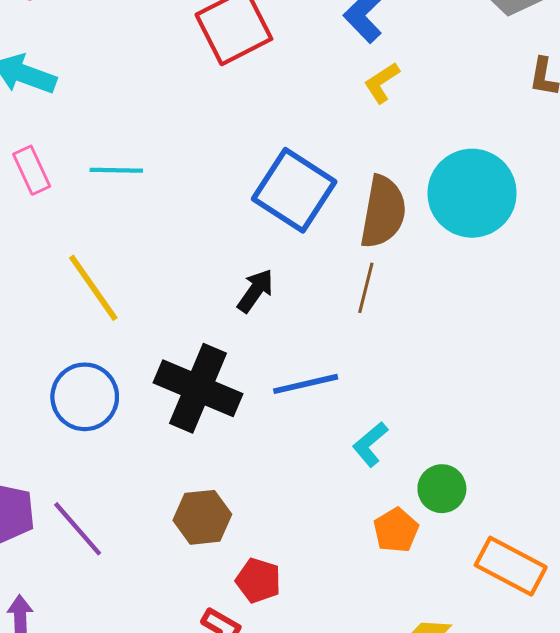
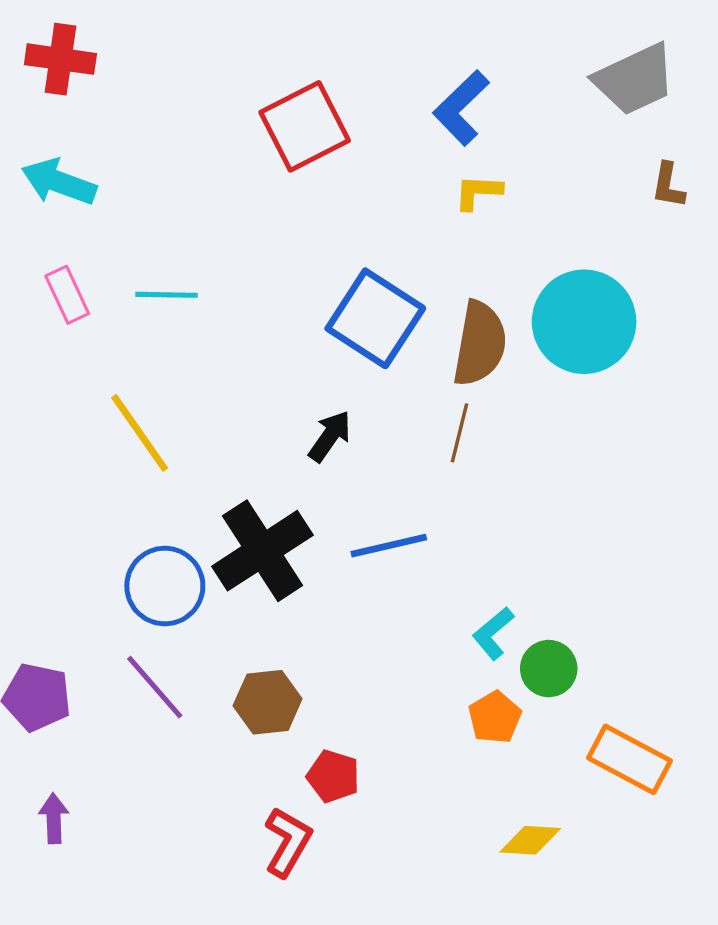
yellow L-shape: (382, 83) -> (478, 192), turned 36
black cross: (198, 388) -> (262, 551), turned 34
blue circle: (85, 397) -> (165, 586), moved
cyan L-shape: (370, 444) -> (493, 633), moved
purple line: (78, 529) -> (155, 687), moved

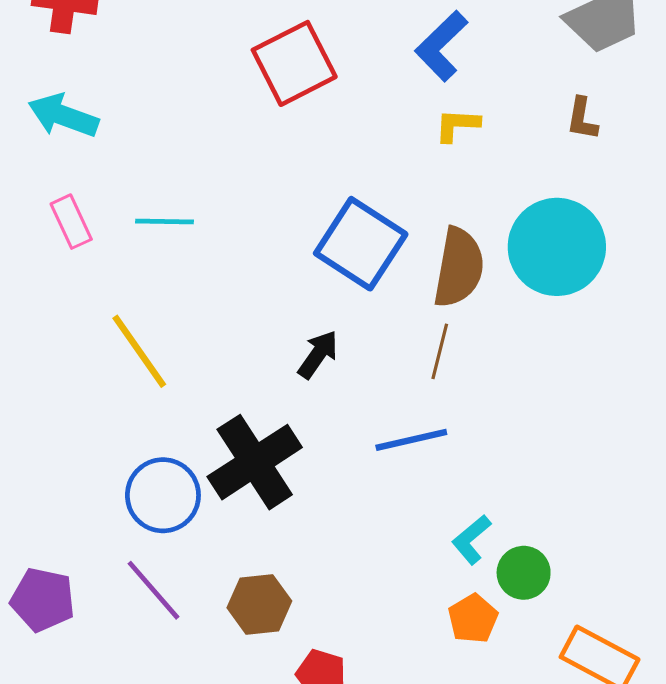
brown L-shape: (668, 185) -> (582, 119), moved
blue line: (389, 546) -> (411, 440), moved

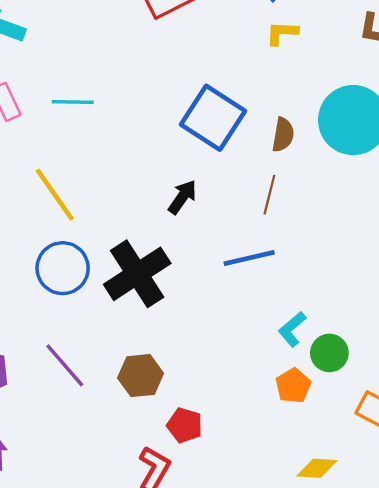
brown semicircle: (459, 267) -> (283, 135), size x0.6
blue circle: (163, 495) -> (63, 268), moved

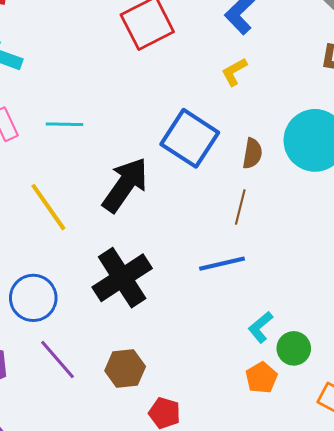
yellow L-shape: (282, 33) -> (234, 72), moved, turned -32
black arrow: (182, 197) -> (125, 185), moved, size x1.8
blue circle: (63, 268) -> (33, 298), moved

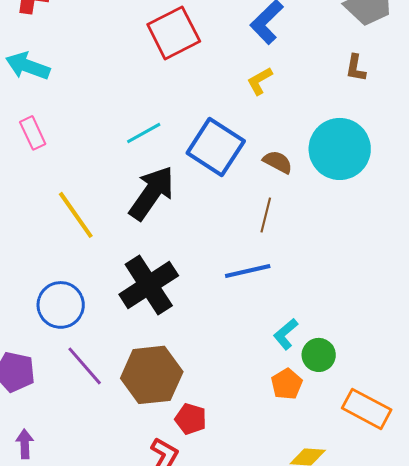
cyan line: (65, 124) -> (144, 133), moved, turned -30
brown semicircle: (252, 153) -> (278, 162), turned -72
brown hexagon: (125, 369) -> (152, 375), size x1.5

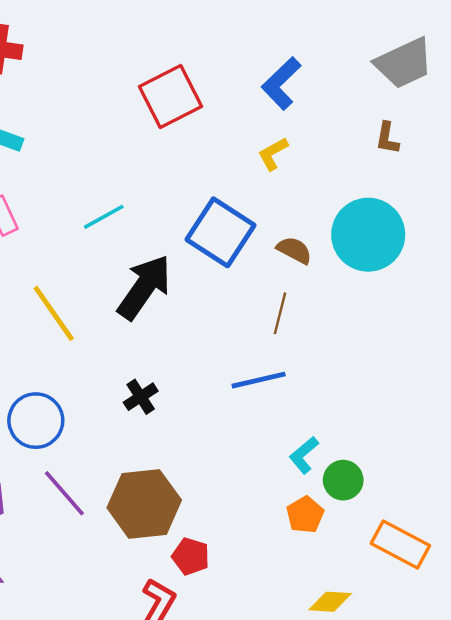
cyan line: (144, 133) -> (104, 217), moved
black cross: (149, 285) -> (141, 397), size x0.5

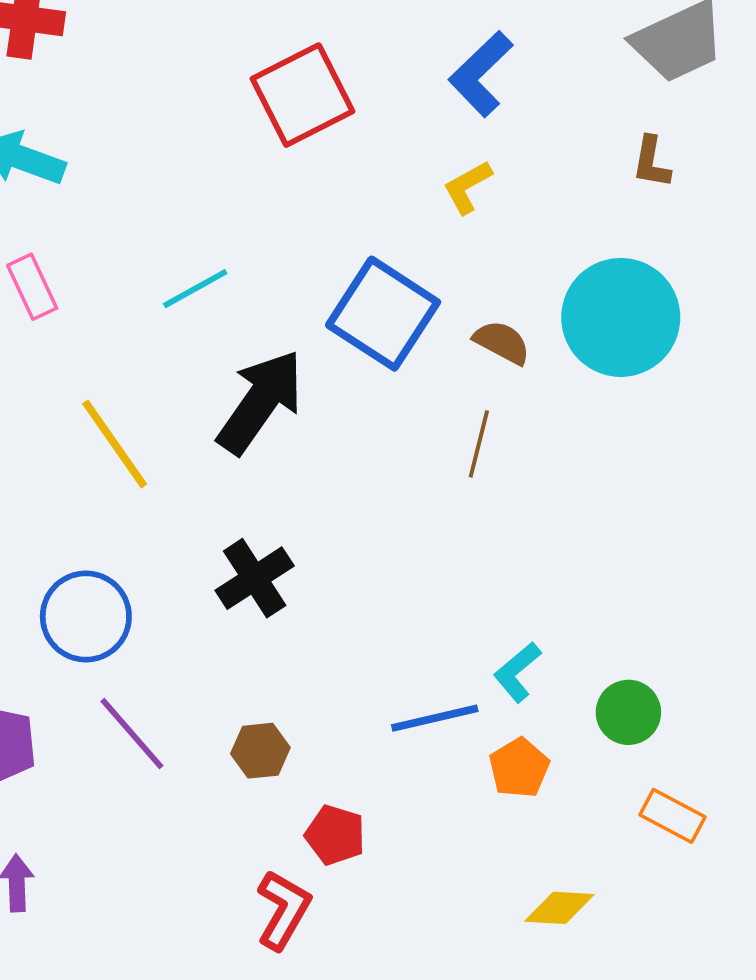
blue line: (259, 380) -> (435, 718), moved
black cross: (141, 397) -> (255, 578), size x1.4
green circle: (343, 480) -> (628, 712), moved
brown hexagon: (144, 504) -> (260, 751), size x0.5
orange rectangle: (400, 544) -> (673, 816), size x0.7

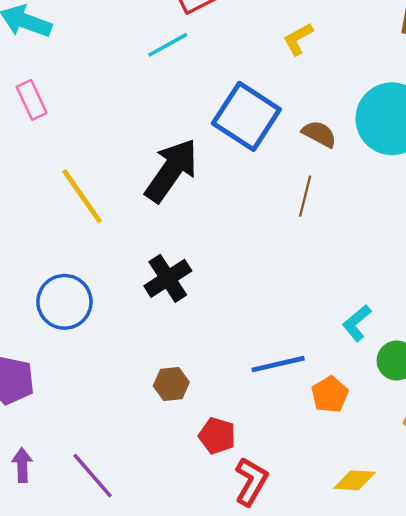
cyan line: (195, 289) -> (168, 45), moved
cyan L-shape: (517, 672) -> (357, 323), moved
purple line: (132, 733) -> (93, 476), moved
red L-shape: (283, 910) -> (251, 481), moved

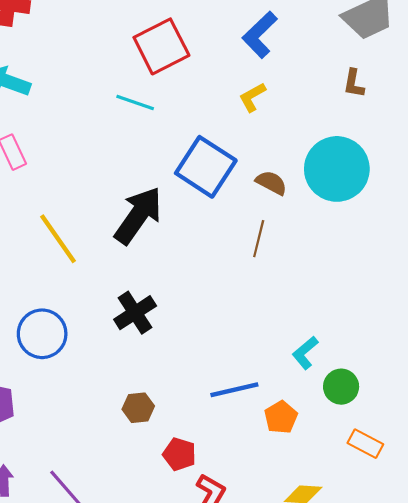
cyan line: (168, 45) -> (135, 102), turned 48

